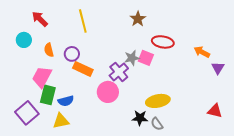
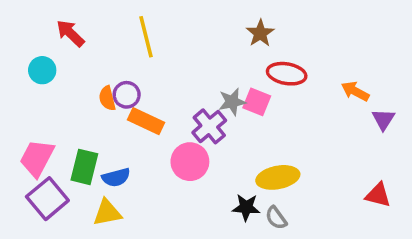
brown star: (138, 19) -> (260, 33), moved
orange semicircle: (49, 50) -> (107, 98), moved
pink trapezoid: (42, 77) -> (37, 158), moved

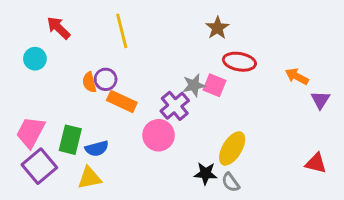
yellow ellipse: (278, 177) -> (232, 148), turned -48

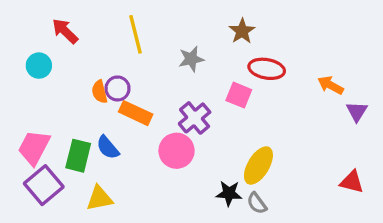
gray star: (194, 85) -> (191, 59), moved
blue semicircle: (97, 148) -> (108, 147), moved, turned 65

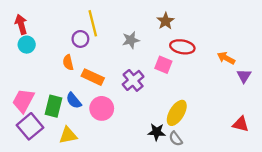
red arrow: (65, 31) -> (21, 24), moved, turned 30
purple circle: (118, 88) -> (80, 39), moved
pink circle: (177, 151) -> (102, 108), moved

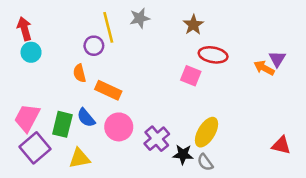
gray star: (131, 40) -> (140, 18), moved
purple triangle: (244, 76) -> (277, 59), moved
purple cross: (133, 80) -> (157, 139), moved

